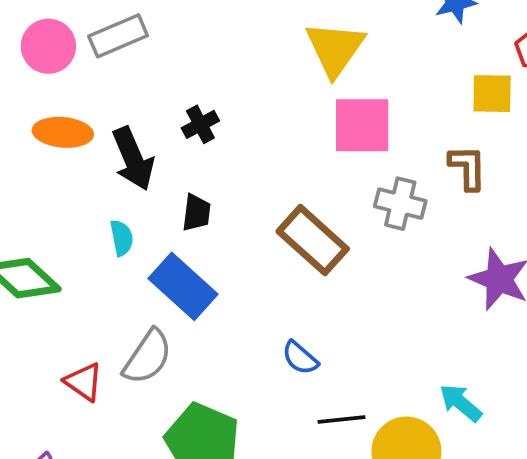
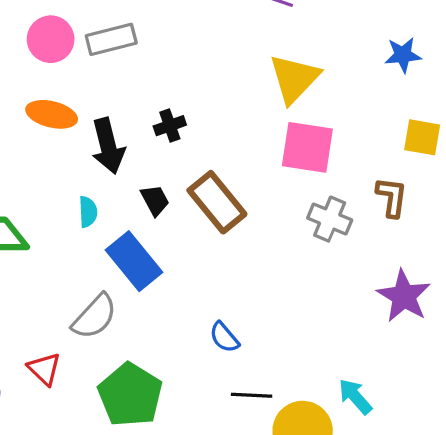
black trapezoid: (196, 213) -> (155, 200), turned -44
brown rectangle: (313, 240) -> (217, 202), moved
red triangle: (84, 382) -> (44, 369), moved

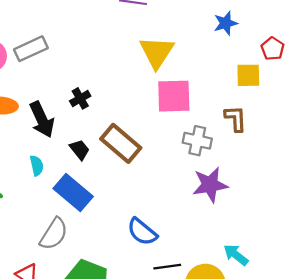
purple star: (404, 296) -> (210, 185), moved, turned -30
blue semicircle: (224, 337) -> (142, 232), size x1.4

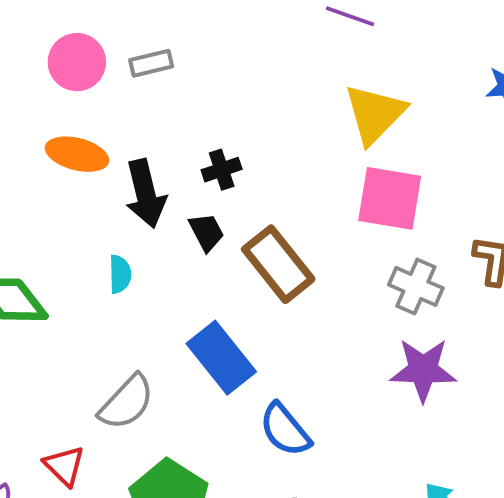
gray rectangle: (31, 49) -> (151, 63), size x0.7
black trapezoid: (80, 150) -> (207, 232), moved
blue rectangle: (73, 192) -> (221, 358), moved

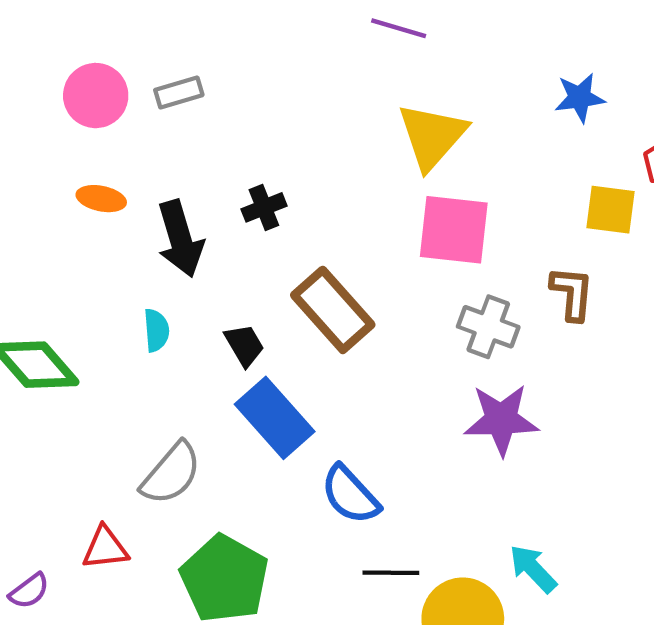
orange ellipse: (77, 154) -> (101, 199), size x0.7
black trapezoid: (207, 232) -> (244, 345), moved
red triangle: (64, 466) -> (105, 548), turned -48

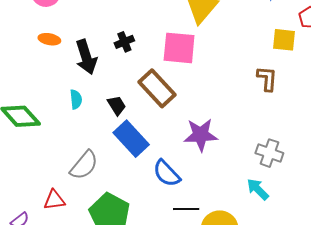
pink square: (454, 230) -> (179, 48), moved
gray cross: (488, 327) -> (269, 153), moved
purple star: (501, 420) -> (201, 135), moved
cyan arrow: (533, 569) -> (258, 189), moved

